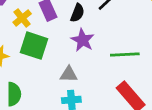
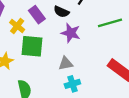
black semicircle: (77, 13) -> (61, 12), turned 104
green line: (125, 54) -> (110, 23), moved

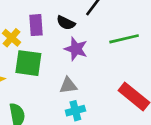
purple rectangle: (37, 15) -> (36, 25), turned 30

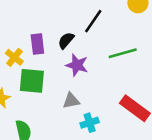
black semicircle: (66, 23) -> (66, 40), turned 108
cyan cross: (75, 111) -> (90, 123), moved

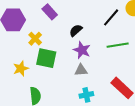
black line: (93, 21) -> (111, 17), moved
purple rectangle: (37, 44) -> (50, 12), moved, turned -42
gray triangle: (71, 101) -> (81, 70), moved

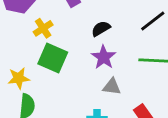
yellow star: (21, 69) -> (19, 78), moved
gray triangle: (81, 70) -> (112, 87), moved

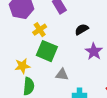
purple star: (104, 57) -> (94, 51), moved
gray triangle: (112, 87) -> (62, 75), moved

